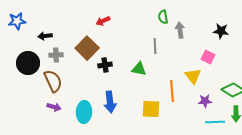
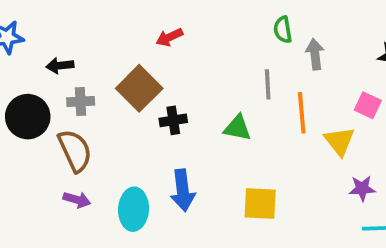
orange line: (172, 91) -> (302, 113), moved

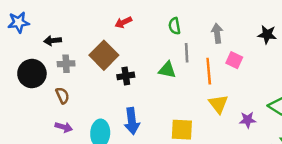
green semicircle: (283, 30) -> (175, 26), moved
pink square: (368, 105) -> (234, 60), moved
green triangle: (237, 128) -> (167, 70), moved
yellow triangle: (339, 141) -> (218, 104), moved
brown semicircle: (75, 151) -> (62, 95), size x0.6

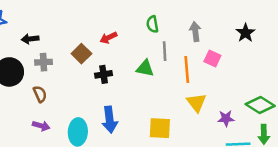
red arrow: (123, 22) -> (108, 38), moved
black star: (267, 35) -> (245, 33), turned 30
brown square: (104, 55) -> (81, 54), size x0.7

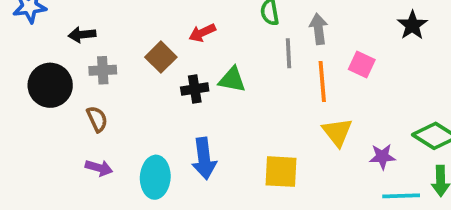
gray arrow: (195, 32) -> (319, 29), moved
green triangle: (145, 68) -> (232, 80), moved

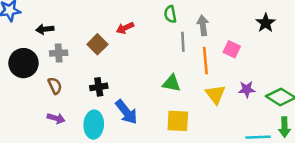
green triangle: (232, 80) -> (171, 83), moved
black cross: (195, 89) -> (99, 87), moved
purple star: (382, 157) -> (247, 89), moved
blue arrow: (204, 158) -> (126, 112), turned -32

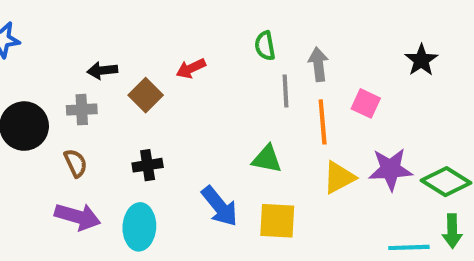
black arrow: (45, 29) -> (102, 70), moved
purple star: (247, 89) -> (390, 169), size x1.5
yellow triangle: (215, 94) -> (339, 177), turned 40
blue arrow: (126, 112) -> (220, 206), moved
purple arrow: (56, 118) -> (78, 217), size x1.5

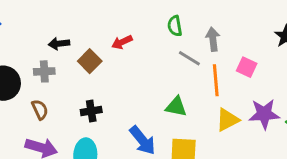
gray line: (285, 91) -> (189, 58), turned -55

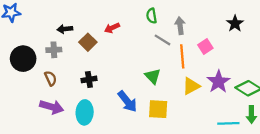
pink square: (247, 67) -> (205, 47), turned 32
green triangle: (176, 107) -> (153, 76), turned 35
purple star: (264, 114) -> (219, 82), turned -30

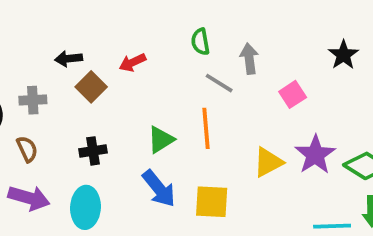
black arrow: (65, 29) -> (69, 59), moved
orange line: (182, 56) -> (206, 128), moved
green triangle: (153, 76) -> (161, 140), moved, turned 42

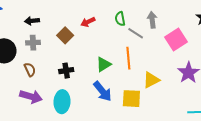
green semicircle: (200, 42) -> (120, 19), moved
black arrow: (69, 59) -> (32, 21), moved
pink square: (293, 94) -> (176, 39), size x1.5
yellow triangle: (268, 162) -> (151, 80), moved

